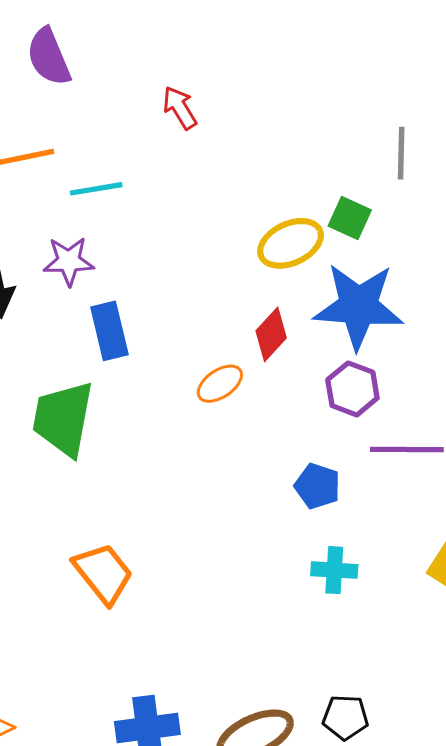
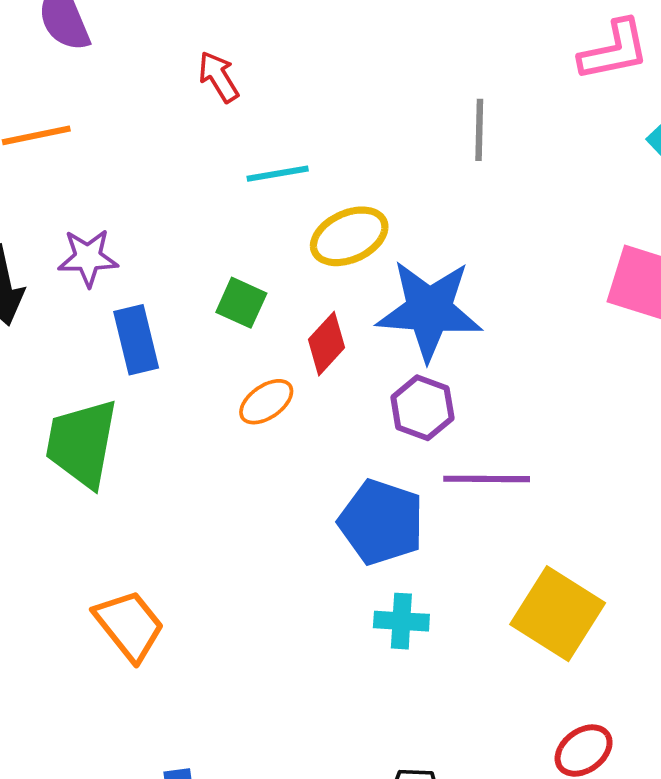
cyan line: (96, 189) -> (278, 174), moved
green square: (350, 218) -> (241, 303), moved
blue pentagon: (317, 486) -> (381, 522), size x1.6

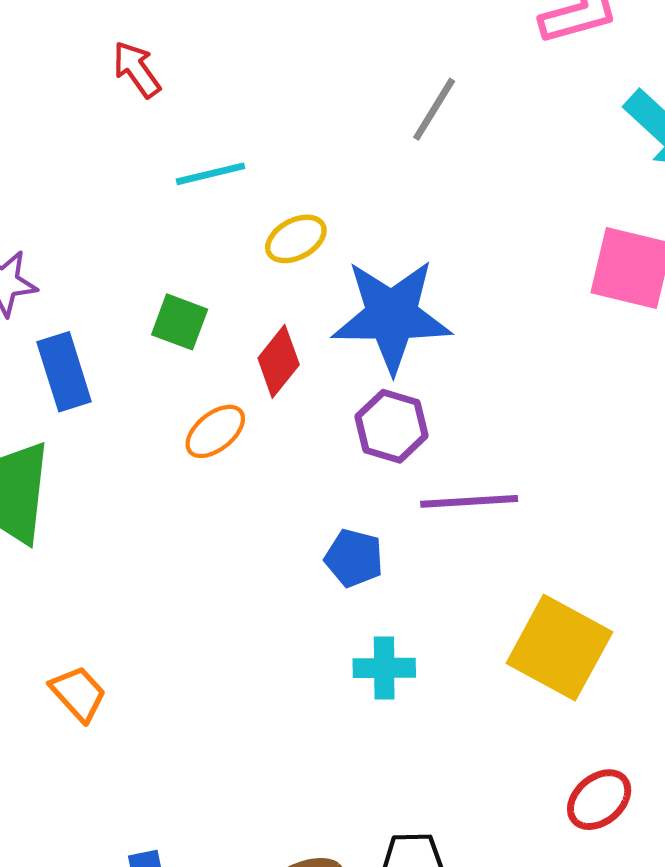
gray line: (479, 130) -> (434, 109), turned 34
yellow ellipse: (349, 236) -> (296, 239), size x0.7
blue pentagon: (381, 522) -> (354, 558), size x0.6
orange trapezoid: (129, 625) -> (78, 694), size x0.7

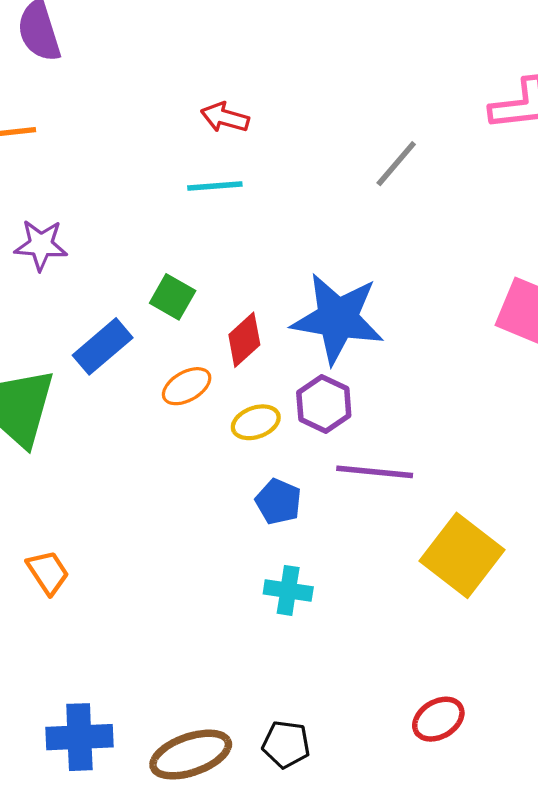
red arrow: (137, 69) -> (225, 118), moved, turned -48
yellow ellipse: (296, 239) -> (256, 422), moved
blue rectangle: (64, 372) -> (103, 346), moved, turned 58
yellow square: (559, 648) -> (462, 555), moved

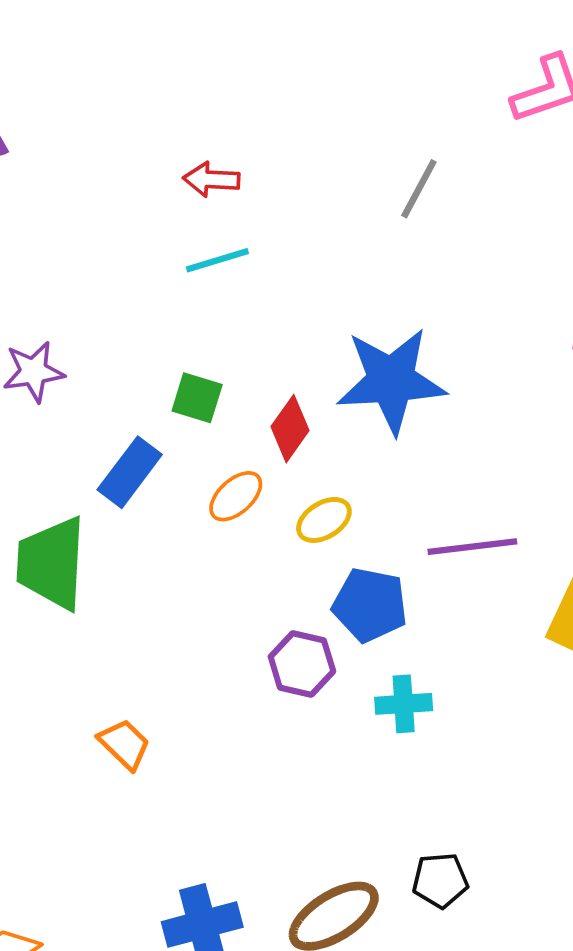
purple hexagon: (324, 404) -> (302, 664), moved
blue pentagon: (278, 502) -> (370, 605), size x1.4

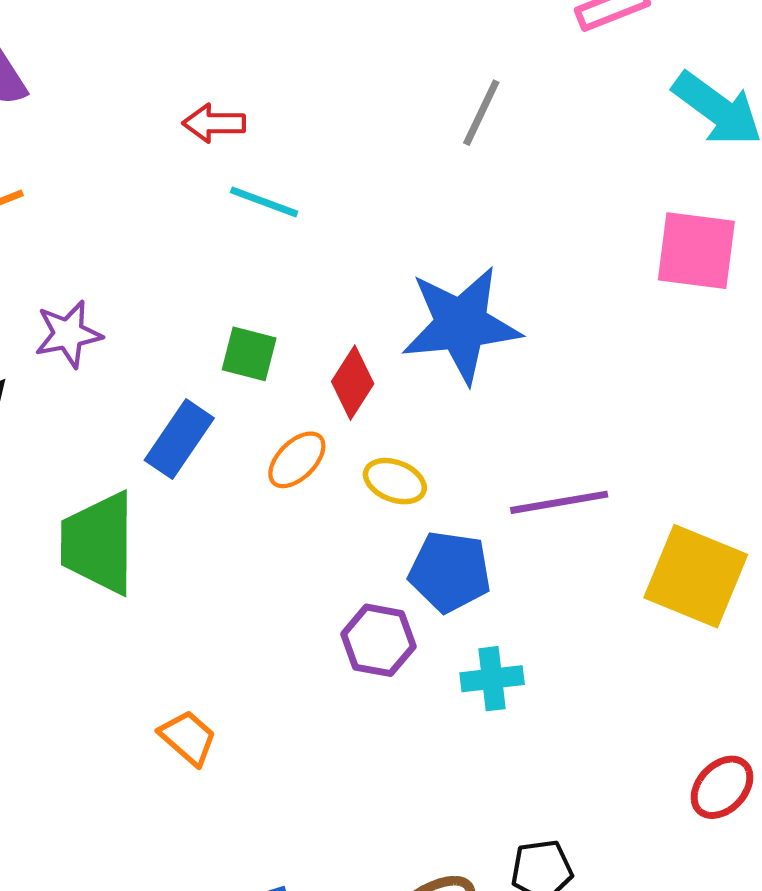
red arrow: (211, 179) -> (214, 123), moved
cyan line: (217, 260) -> (264, 202), turned 40
yellow ellipse: (324, 520) -> (395, 481), turned 56

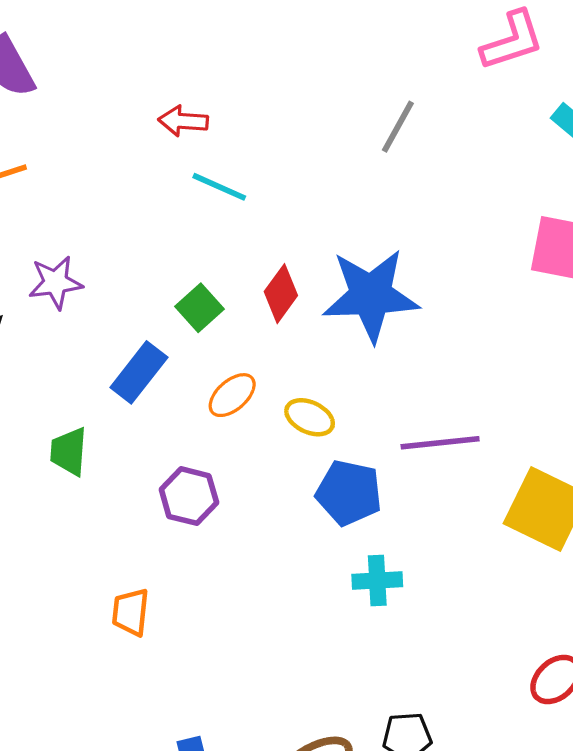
green square: (249, 354) -> (199, 308), turned 30
red diamond: (353, 383) -> (281, 294), moved
green trapezoid: (98, 543) -> (69, 452), size x0.6
purple hexagon: (378, 640) -> (189, 496), moved
orange trapezoid: (188, 738) -> (131, 612), turned -129

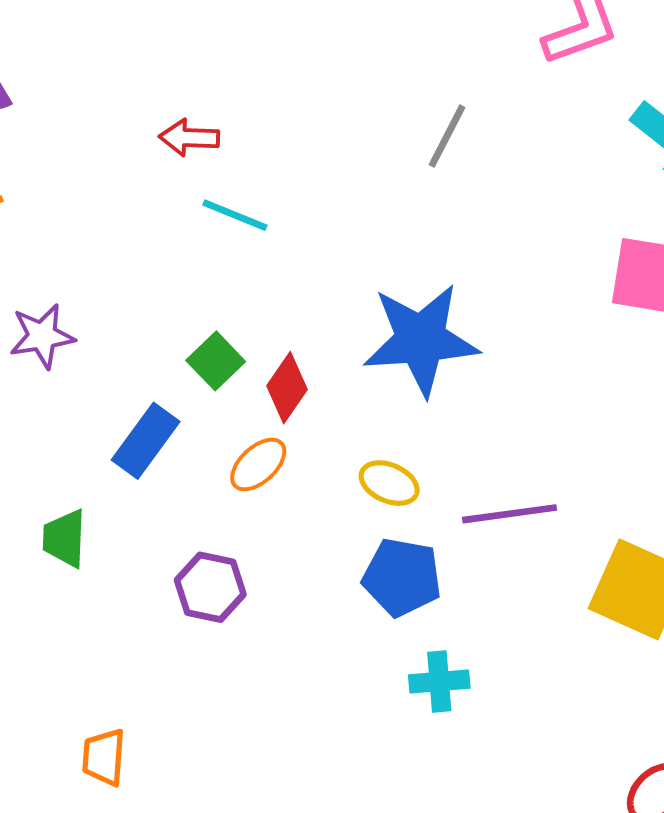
red diamond: (281, 294) -> (287, 388), moved
yellow ellipse: (310, 417) -> (389, 483), moved
orange trapezoid: (131, 612) -> (104, 757), moved

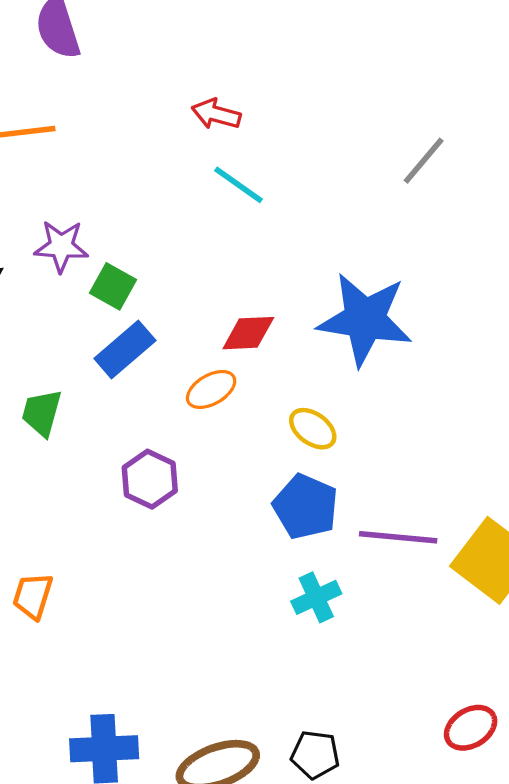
green square: (216, 361) -> (113, 286), moved, turned -30
red diamond: (287, 388) -> (248, 333), turned 40
purple line: (509, 514) -> (398, 537), moved
cyan cross: (439, 681) -> (316, 597), turned -33

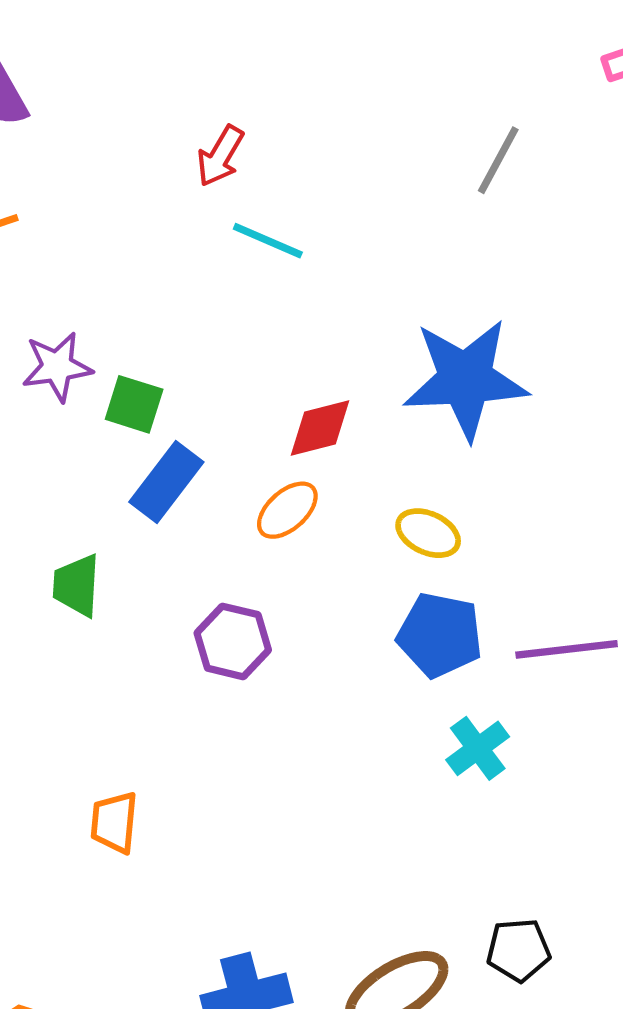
red arrow: (216, 114) -> (220, 156), turned -63

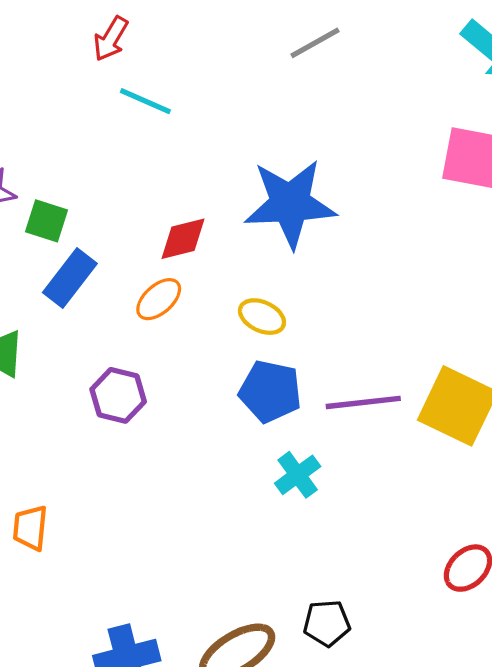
gray line: (498, 160) -> (315, 43), turned 32

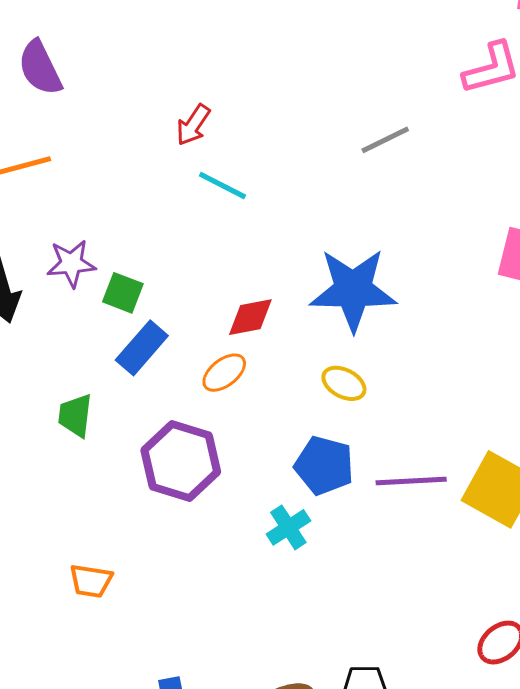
yellow ellipse: (262, 317) -> (344, 383), moved
purple hexagon: (118, 395) -> (181, 461), size x1.5
cyan cross: (298, 475) -> (288, 527), moved
orange trapezoid: (30, 528) -> (91, 581), turned -90

